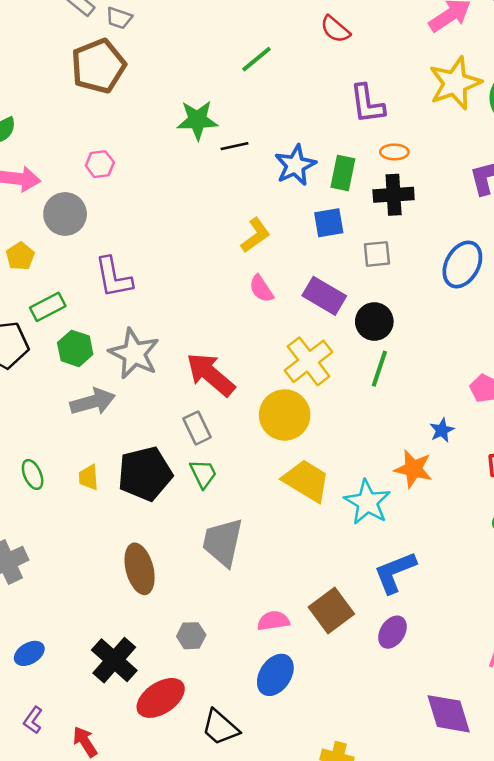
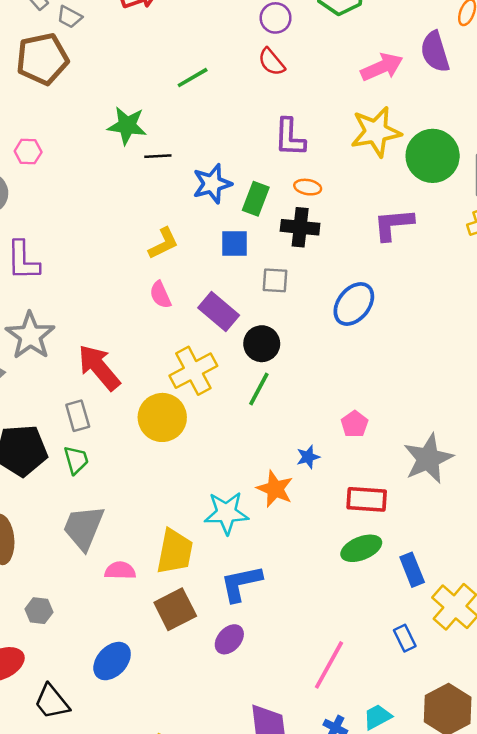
yellow trapezoid: (306, 481) -> (175, 552), moved, turned 60
cyan star: (367, 502) -> (226, 513), turned 30
pink semicircle: (273, 621) -> (120, 571), moved

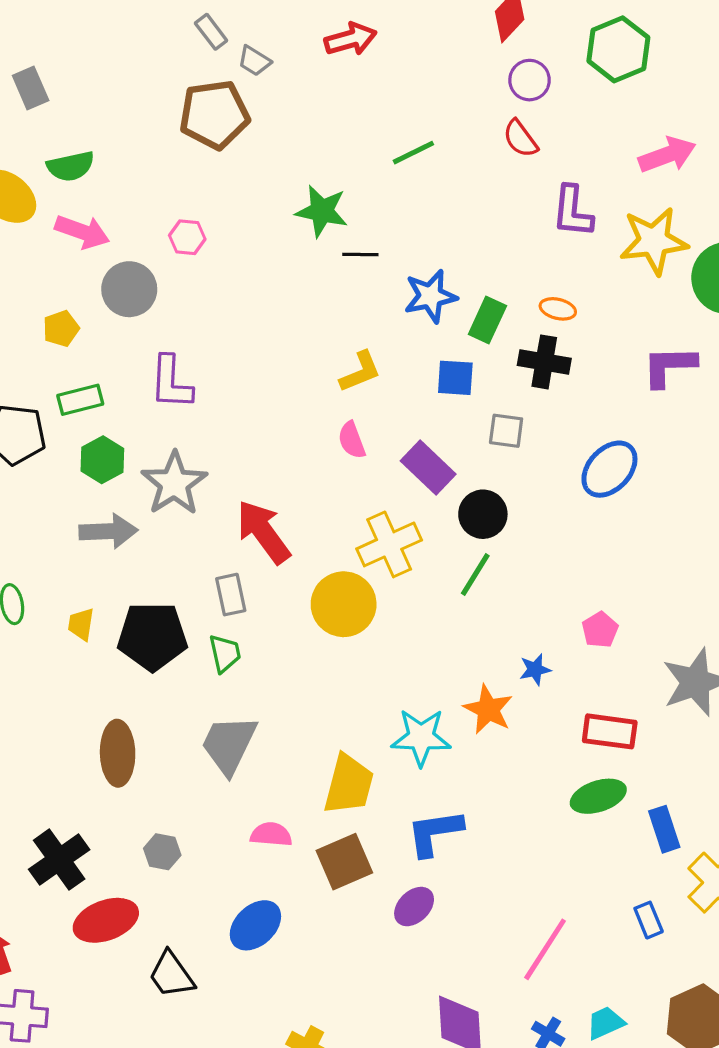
purple L-shape: (290, 137) -> (573, 211), moved
pink semicircle: (120, 571) -> (271, 835), moved

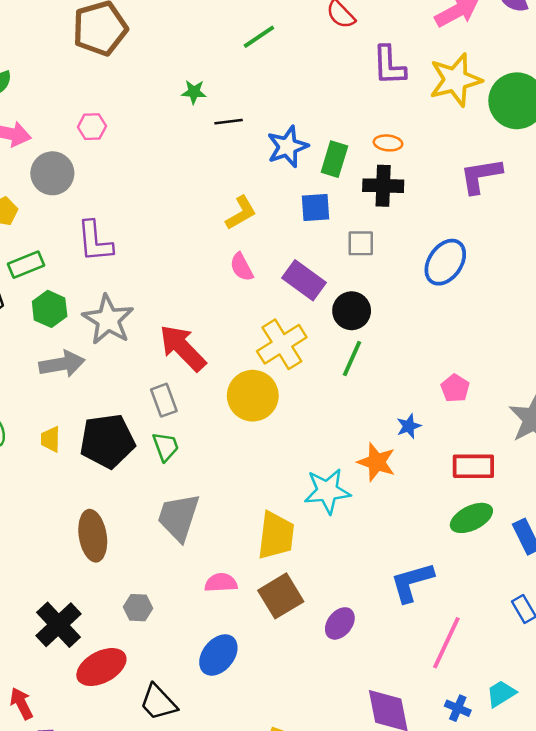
green star: (322, 211) -> (194, 92), size x0.6
blue L-shape: (435, 833) -> (412, 582), moved

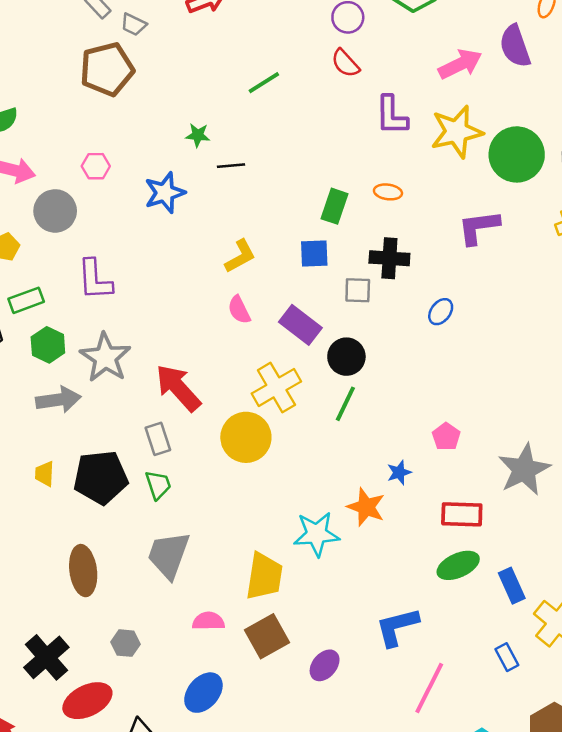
blue star: (288, 147) -> (165, 193), moved
black cross: (383, 186) -> (389, 258), moved
blue ellipse: (445, 262) -> (441, 312), size x0.6

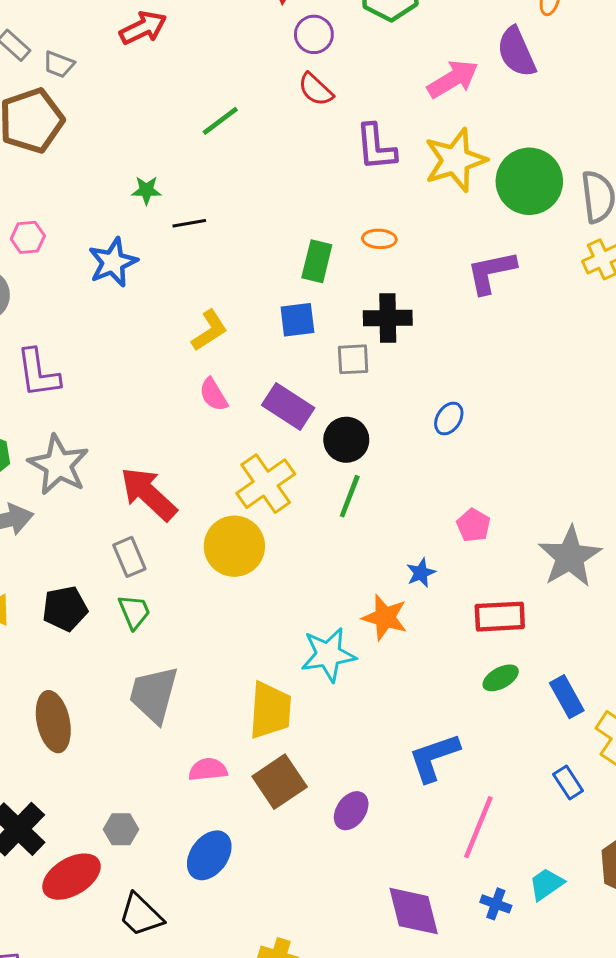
blue ellipse: (441, 312) -> (449, 418), moved
black pentagon: (101, 477) -> (65, 609), size x0.7
green ellipse: (458, 565) -> (501, 678), size x0.7
gray hexagon: (126, 643) -> (121, 829), moved

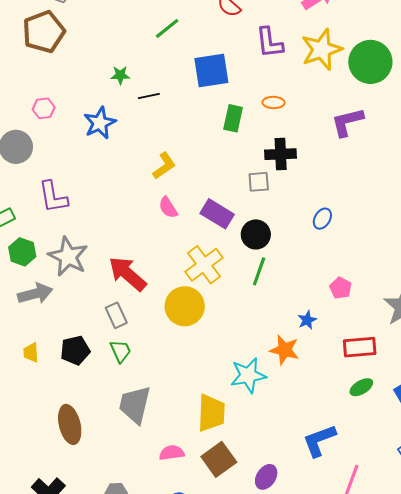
blue square: (297, 320) -> (211, 71), moved, size x1.5

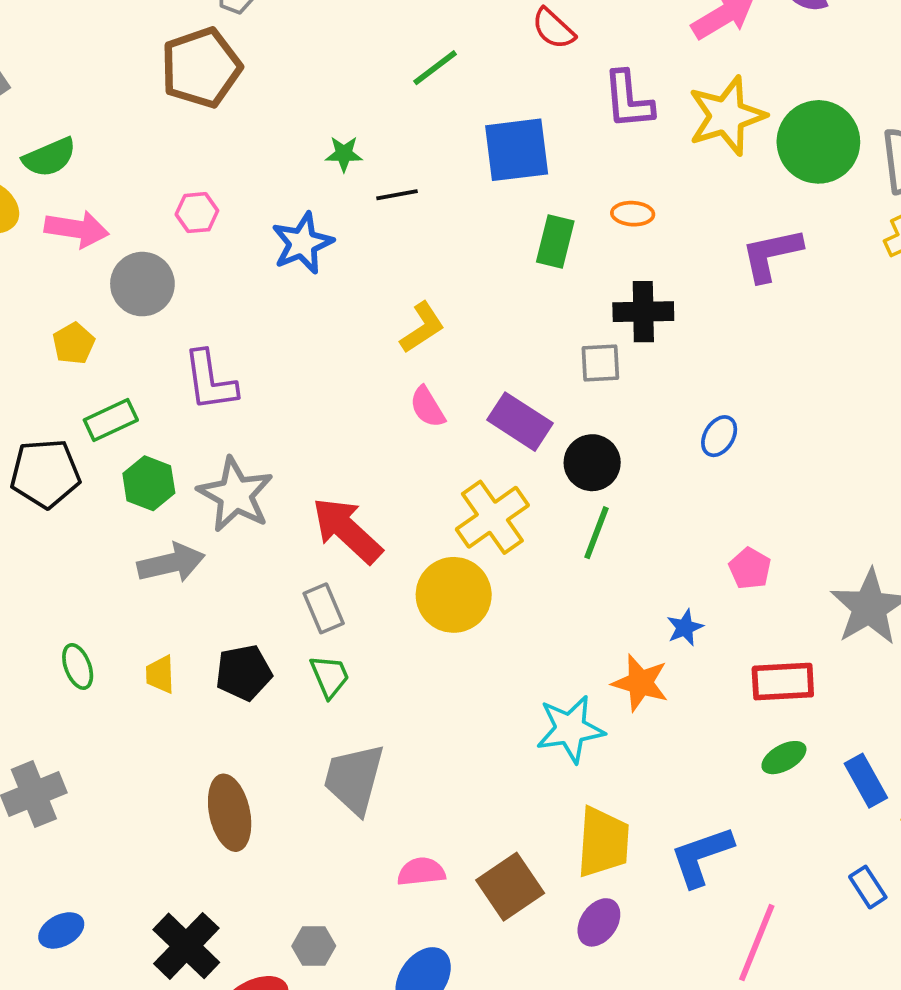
yellow trapezoid: (211, 413) -> (603, 842), moved

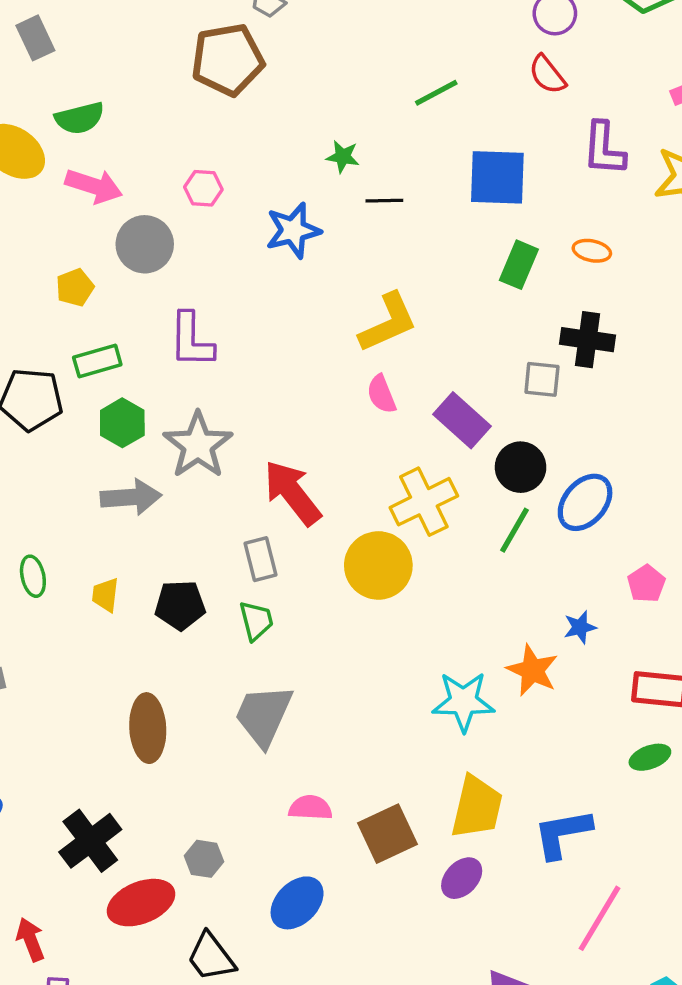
yellow L-shape: (422, 328) -> (388, 323), size x1.4
blue ellipse: (719, 436) -> (585, 502), moved, size x1.6

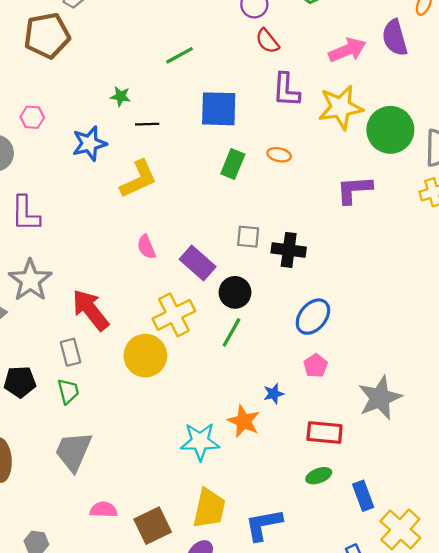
red semicircle: (547, 75) -> (267, 41), moved
yellow L-shape: (388, 323) -> (138, 179), moved
black cross: (588, 340) -> (289, 250), moved
blue ellipse: (585, 502) -> (313, 317), moved

